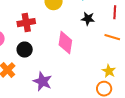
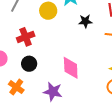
pink diamond: (65, 43) -> (71, 68), moved

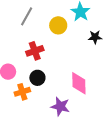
orange cross: (16, 87) -> (22, 92), moved, turned 35

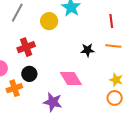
black star: (95, 37) -> (88, 50), moved
pink diamond: (79, 83) -> (71, 78), turned -30

